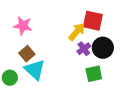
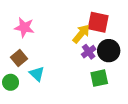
brown square: (27, 54) -> (19, 58), moved
cyan triangle: (35, 70) -> (37, 74), size x0.7

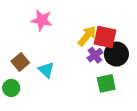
red square: (98, 22) -> (105, 37), moved
pink star: (24, 27) -> (42, 20), moved
cyan triangle: (37, 74) -> (46, 70), moved

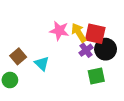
pink star: (42, 20) -> (59, 31), moved
yellow arrow: (87, 36) -> (79, 33), turned -72

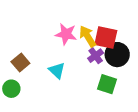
cyan triangle: (42, 64) -> (57, 70), moved
green square: (96, 76) -> (107, 84), turned 30

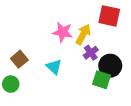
yellow arrow: (88, 36) -> (83, 34), turned 60
red square: (106, 37) -> (109, 16), moved
black circle: (117, 55) -> (110, 66), moved

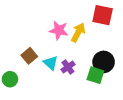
purple cross: (91, 53) -> (68, 67), moved
brown square: (19, 59) -> (29, 56), moved

